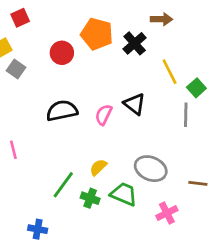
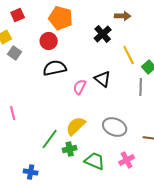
orange pentagon: (97, 34) -> (61, 18), moved
black semicircle: (62, 111) -> (55, 68), moved
yellow semicircle: (98, 167) -> (76, 126), size x1.5
green trapezoid: (124, 194) -> (95, 161), moved
green cross: (90, 198) -> (70, 149), turned -32

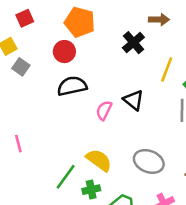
yellow line: (129, 55) -> (167, 69), turned 48
yellow semicircle: (76, 126) -> (99, 160), turned 80

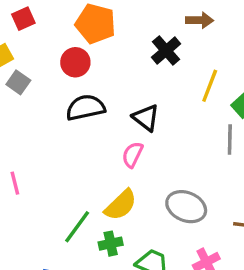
black triangle: (133, 100) -> (146, 118), moved
pink semicircle: (104, 110) -> (132, 155), moved
yellow semicircle: (99, 160) -> (121, 205), turned 100

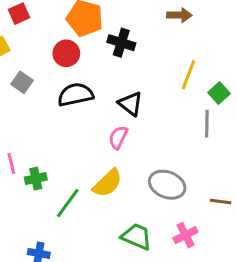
black cross: (166, 51) -> (121, 43), moved, turned -32
gray square: (18, 82) -> (22, 82), moved
green cross: (111, 244) -> (36, 179), moved

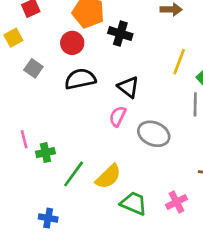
yellow semicircle: (108, 183) -> (108, 177), moved
gray ellipse: (167, 185) -> (154, 134), moved

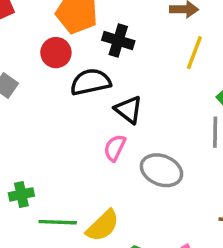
yellow line: (179, 62) -> (194, 53), moved
black semicircle: (80, 79) -> (91, 82), moved
green line: (74, 174) -> (58, 222), turned 56

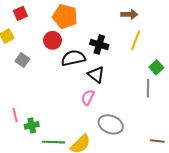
black cross: (118, 40) -> (99, 44), moved
gray ellipse: (161, 170) -> (111, 124), moved

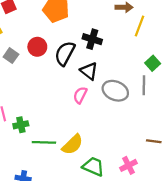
red circle: (53, 40) -> (37, 47), moved
yellow line: (136, 40) -> (139, 26), moved
black semicircle: (73, 58) -> (65, 53), turned -50
gray ellipse: (111, 124) -> (115, 91), moved

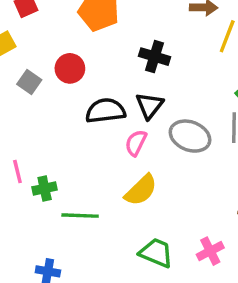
black semicircle: (65, 53) -> (105, 111), moved, turned 55
black triangle: (89, 71) -> (149, 106), turned 30
yellow semicircle: (72, 145) -> (141, 190), moved

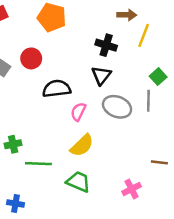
black cross: (154, 57) -> (106, 45), moved
black triangle: (149, 106) -> (101, 75), moved
green trapezoid: (156, 253) -> (78, 182), moved

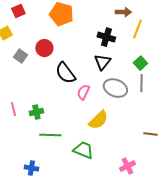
green square: (158, 77) -> (140, 63), moved
black semicircle: (57, 89) -> (65, 73), turned -120
green cross: (13, 144) -> (36, 112), moved
yellow semicircle: (82, 145) -> (98, 120), moved
pink cross: (132, 189) -> (127, 166), moved

